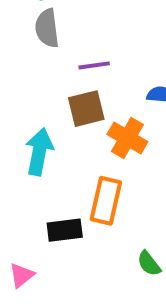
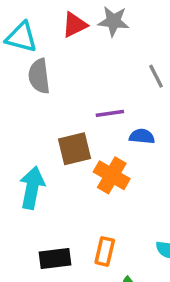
purple line: (94, 65) -> (110, 113), moved
orange rectangle: (106, 201) -> (105, 251), moved, size x0.7

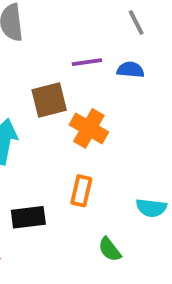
blue semicircle: (142, 136) -> (130, 70), moved
orange rectangle: (105, 251) -> (81, 191), moved

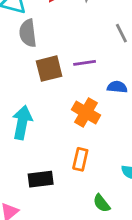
blue semicircle: (130, 70) -> (117, 87), moved
brown square: (49, 100) -> (49, 69), moved

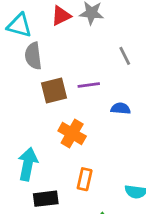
orange cross: (86, 112) -> (72, 133), moved
cyan arrow: (22, 122) -> (28, 164), moved

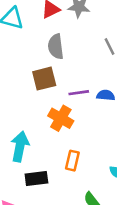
gray semicircle: (33, 56) -> (56, 47), moved
purple line: (89, 85) -> (79, 93), moved

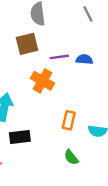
orange rectangle: (72, 161) -> (69, 120), moved

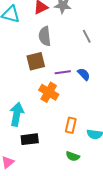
blue semicircle: (84, 59) -> (84, 74), turned 40
green semicircle: (71, 157) -> (73, 156), turned -32

